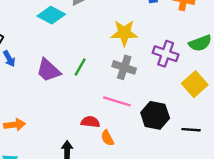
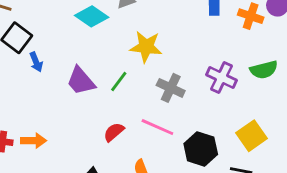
yellow star: (124, 33) -> (146, 47), moved
yellow square: (195, 84) -> (252, 136), moved
red semicircle: (90, 122) -> (114, 132), moved, turned -54

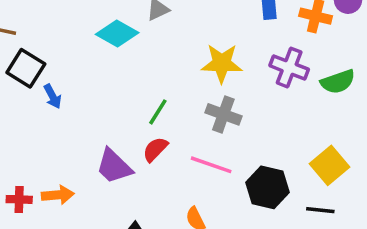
yellow star: (146, 47) -> (222, 63), moved
purple cross: (221, 78) -> (289, 67), moved
purple trapezoid: (81, 81) -> (114, 166), moved
red semicircle: (114, 132) -> (155, 149), moved

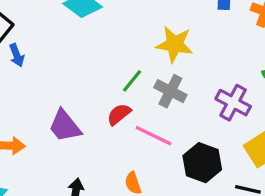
purple cross: (289, 67) -> (233, 103), moved
green line: (158, 112) -> (132, 81), moved
red semicircle: (155, 149) -> (119, 114), moved

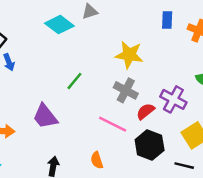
green line: (132, 81) -> (74, 81), moved
red semicircle: (119, 114) -> (145, 111), moved

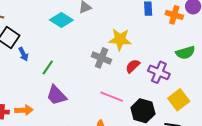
green line: (74, 81) -> (48, 67), moved
gray cross: (126, 90) -> (101, 58), moved
red semicircle: (145, 111) -> (133, 66), moved

